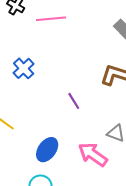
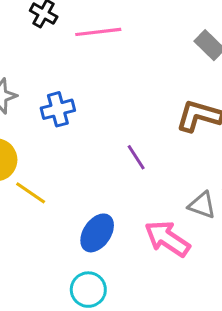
blue cross: (24, 68) -> (58, 109), turned 30

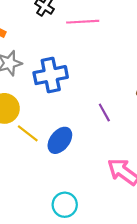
blue cross: (58, 109) -> (51, 75), size x1.4
blue ellipse: (97, 233) -> (60, 140), moved

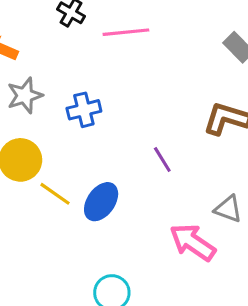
blue cross: (51, 75) -> (84, 110), size x0.7

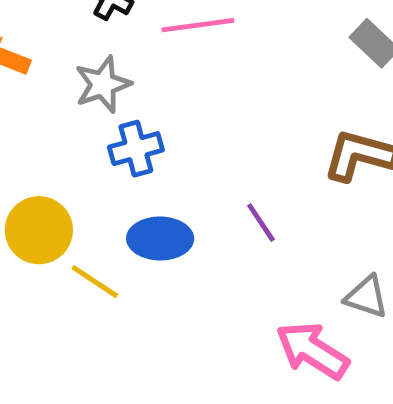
gray star: (25, 96) -> (103, 84), moved
blue ellipse: (101, 202) -> (160, 239), moved, turned 57

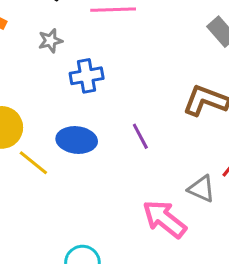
gray star: (103, 84) -> (50, 41), size x0.7
blue cross: (136, 149) -> (87, 76), moved

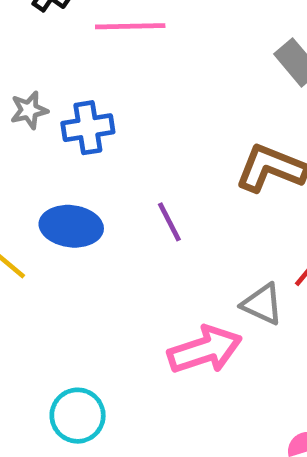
gray star: (50, 41) -> (29, 110), moved
pink arrow: (164, 219) -> (205, 350), turned 123

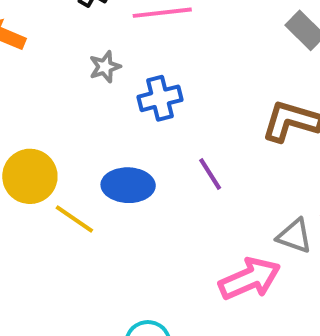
gray star: (29, 110) -> (105, 67), moved
blue cross: (88, 128) -> (160, 98), moved

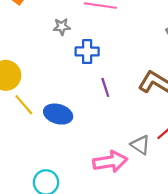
purple line: (210, 174) -> (105, 87), moved
blue ellipse: (128, 185) -> (58, 114), moved

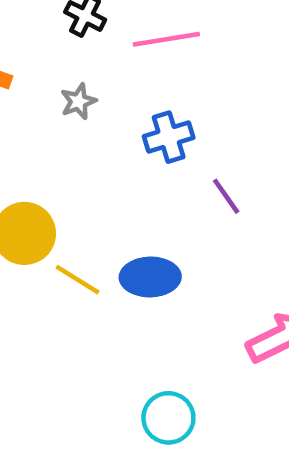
gray star: (62, 27) -> (78, 101), moved

